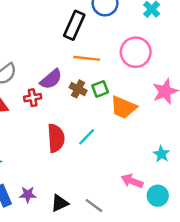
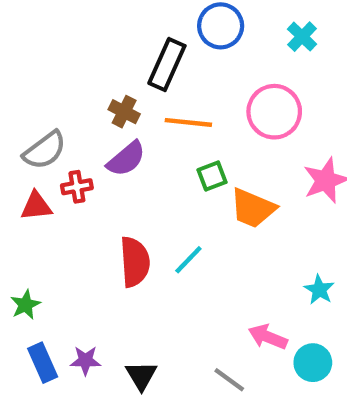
brown cross: (78, 89) -> (124, 112), moved
red cross: (33, 98) -> (77, 187), moved
black triangle: (60, 203) -> (141, 375), turned -36
gray line: (94, 206) -> (229, 380), moved

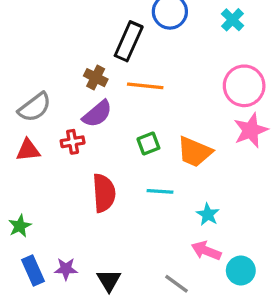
pink circle: (274, 112) -> (244, 86), moved
green square: (212, 176) -> (148, 144), moved
red cross: (77, 187) -> (73, 142), moved
cyan line: (188, 260) -> (160, 191), moved, turned 50
cyan star: (319, 290) -> (208, 214), moved

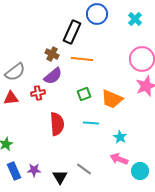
gray line: (176, 284) -> (84, 169), moved

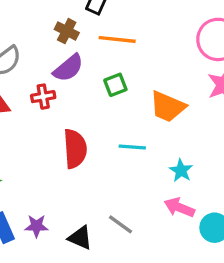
green square: (84, 94) -> (115, 85), moved
black triangle: (60, 177) -> (80, 238), turned -35

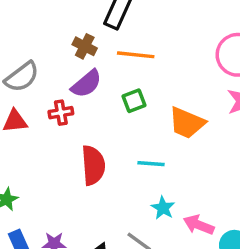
cyan star: (181, 171) -> (163, 208), moved

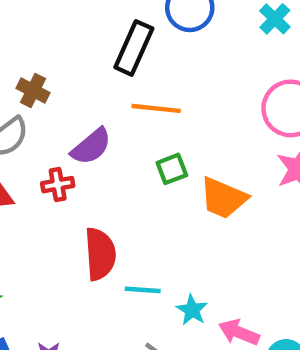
brown cross: (85, 46) -> (33, 91), moved
green square: (134, 101) -> (172, 169), moved
cyan line: (151, 164) -> (143, 290), moved

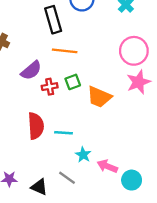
black rectangle: (134, 48) -> (53, 20), turned -40
red cross: (58, 185) -> (50, 87), moved
cyan line: (143, 290) -> (64, 133), moved

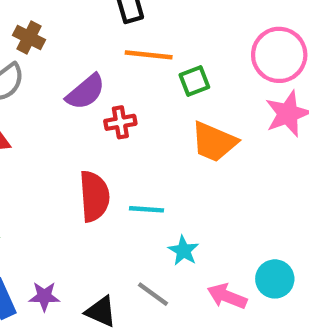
green square: (73, 82) -> (194, 81), moved
pink arrow: (107, 166) -> (227, 296), moved
cyan circle: (132, 180) -> (275, 279), moved

